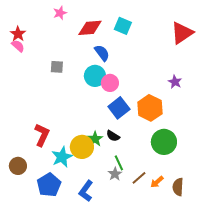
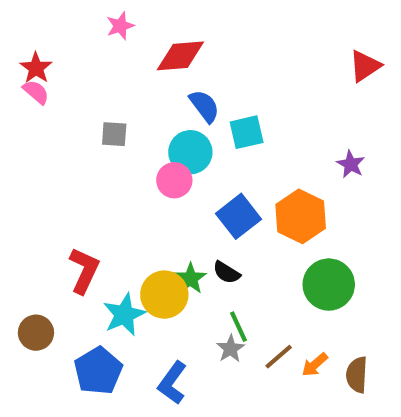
cyan square: (123, 26) -> (247, 132), moved, turned -36
red triangle: (182, 33) -> (365, 66), size x0.7
pink circle: (110, 83) -> (174, 180), moved

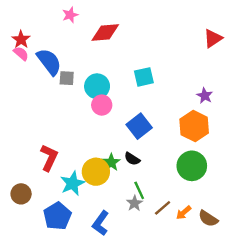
blue semicircle: (204, 106) -> (49, 62), moved, size x1.4
cyan circle: (190, 152) -> (97, 86), moved
orange hexagon: (301, 216) -> (194, 126), moved
brown semicircle: (357, 375) -> (208, 218), turned -60

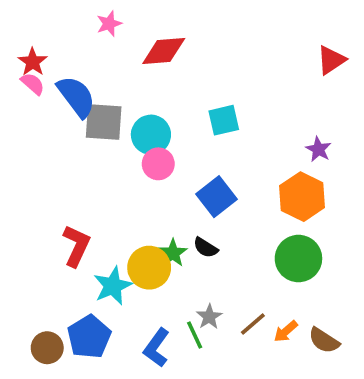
gray square: (67, 78) -> (104, 122), size x1.6
green line: (139, 190) -> (195, 335), moved
brown circle: (21, 194) -> (47, 348), moved

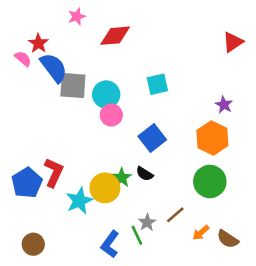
red star: (33, 62) -> (38, 43), moved
brown line: (253, 324) -> (175, 215), moved
blue pentagon: (89, 337) -> (27, 183), moved

